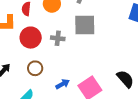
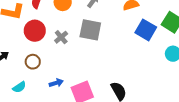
gray cross: (58, 38) -> (61, 37), turned 32

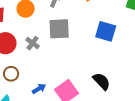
blue square: (146, 30) -> (106, 31), moved

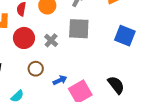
brown circle: (11, 74) -> (36, 69), moved
blue arrow: (39, 89) -> (60, 80), moved

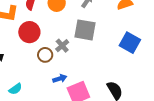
gray cross: (51, 40) -> (62, 46), moved
brown circle: (36, 69) -> (45, 55), moved

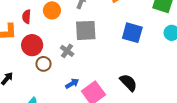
brown circle: (45, 55) -> (43, 64), moved

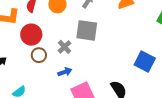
blue square: (132, 33) -> (145, 62), moved
blue arrow: (72, 84) -> (65, 72), moved

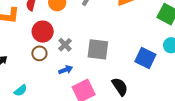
gray square: (87, 30) -> (98, 49), moved
red circle: (31, 35) -> (43, 32), moved

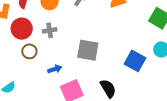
red circle: (43, 32) -> (22, 29), moved
gray cross: (65, 45) -> (50, 30), moved, turned 32

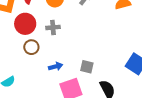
gray square: (88, 50) -> (87, 67), moved, size x0.6

